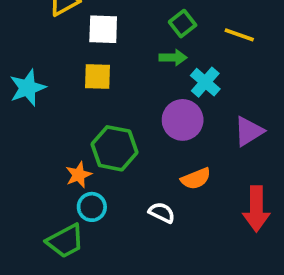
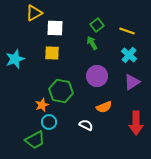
green arrow: (173, 58) -> (92, 43), turned -120
cyan cross: (205, 82) -> (129, 55), moved

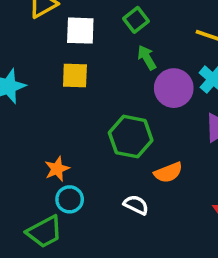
green square: (97, 25) -> (136, 20), moved
purple circle: (97, 76) -> (174, 88), moved
green hexagon: (61, 91) -> (131, 137), moved

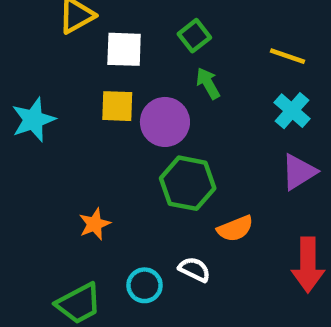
purple circle: (174, 88) -> (165, 122), moved
cyan circle: (70, 199) -> (145, 285), moved

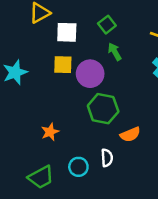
white semicircle: (194, 269) -> (107, 158), turned 60

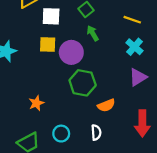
white semicircle: (107, 158) -> (96, 132), moved

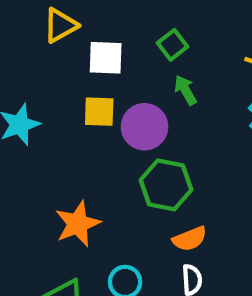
orange star: (36, 103) -> (78, 224), size x1.5
orange semicircle: (106, 105) -> (190, 239), moved

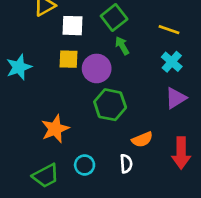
green square: (172, 45) -> (114, 18), size x1.4
orange semicircle: (190, 239) -> (142, 140), moved

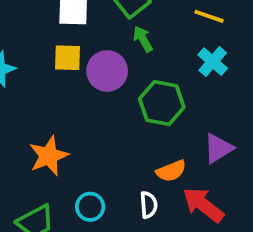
purple triangle: (176, 98) -> (218, 148), moved
green hexagon: (110, 105) -> (162, 103), moved
red arrow: (181, 153) -> (203, 205), moved, turned 128

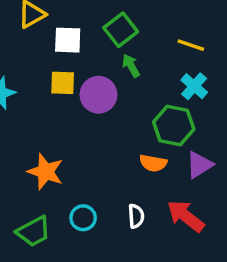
green hexagon: (162, 103) -> (174, 125), moved
orange star: (49, 156) -> (45, 172), turned -30
orange semicircle: (171, 171) -> (153, 163), moved, turned 32

